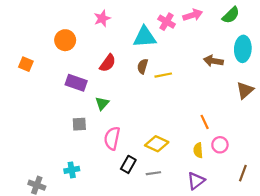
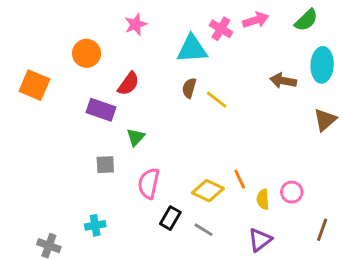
red semicircle: (108, 63) -> (128, 84), moved
orange square: (26, 64) -> (34, 85), size x1.5
yellow line: (163, 75) -> (217, 100), turned 49
orange line: (205, 122) -> (240, 179), moved
gray line: (153, 173) -> (204, 230), turned 40

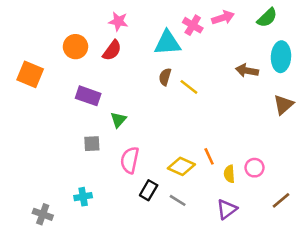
pink star: (136, 24) -> (118, 21), turned 30
red semicircle: (128, 84) -> (112, 50), moved
brown line: (322, 230) -> (281, 200), turned 30

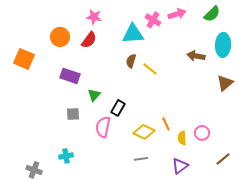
black rectangle: (149, 190) -> (118, 108), moved
gray line: (178, 200) -> (141, 159), turned -40

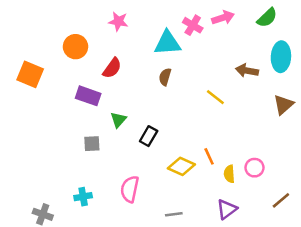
red semicircle: (89, 40) -> (112, 68), moved
yellow line: (150, 69) -> (215, 97), moved
pink semicircle: (103, 127) -> (130, 189), moved
gray line: (141, 159) -> (174, 214), moved

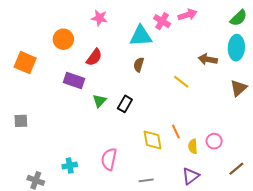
green semicircle: (267, 18) -> (238, 18), moved
black rectangle: (149, 136) -> (125, 104), moved
gray square: (92, 144) -> (21, 121), moved
yellow diamond: (181, 166) -> (153, 140), turned 55

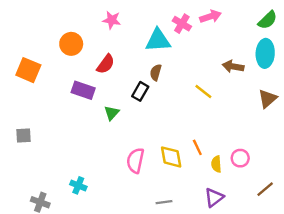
black rectangle: (125, 104) -> (140, 91), moved
pink semicircle: (109, 159) -> (135, 160), moved
cyan cross: (70, 166) -> (78, 185), turned 32

